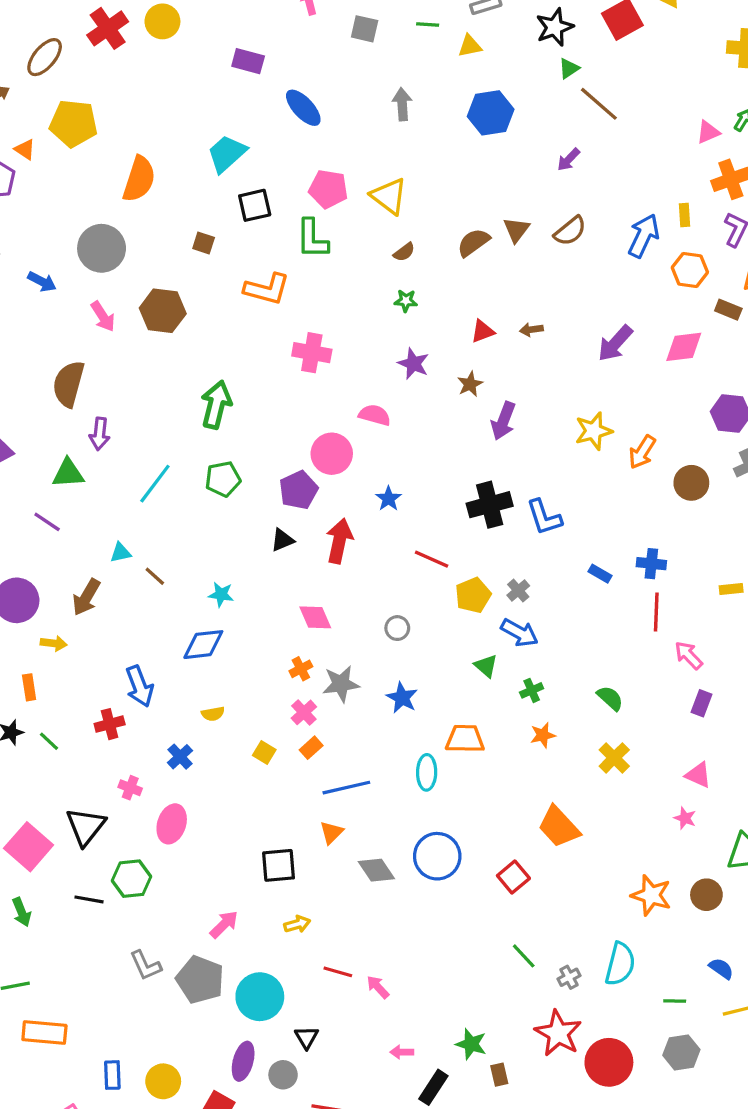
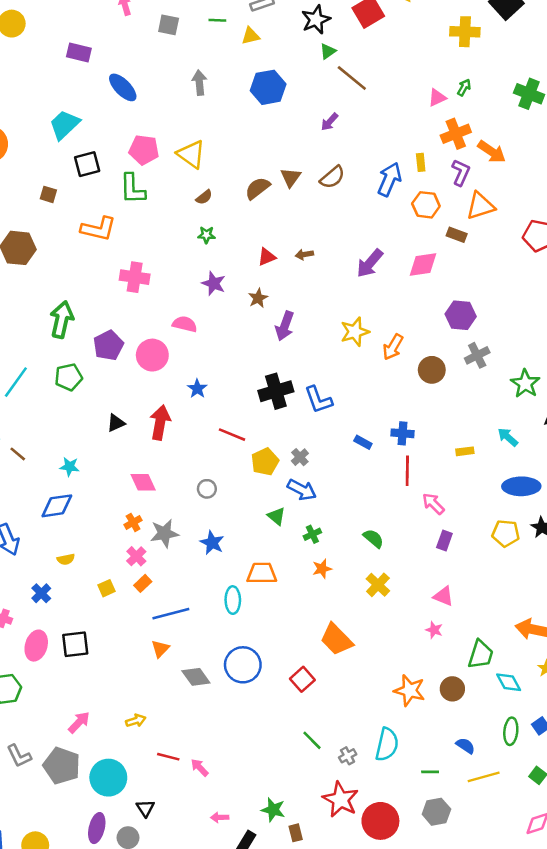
purple pentagon: (298, 490) -> (108, 345), moved
yellow square: (264, 753) -> (107, 588), turned 36
black square: (279, 865) -> (75, 644), moved

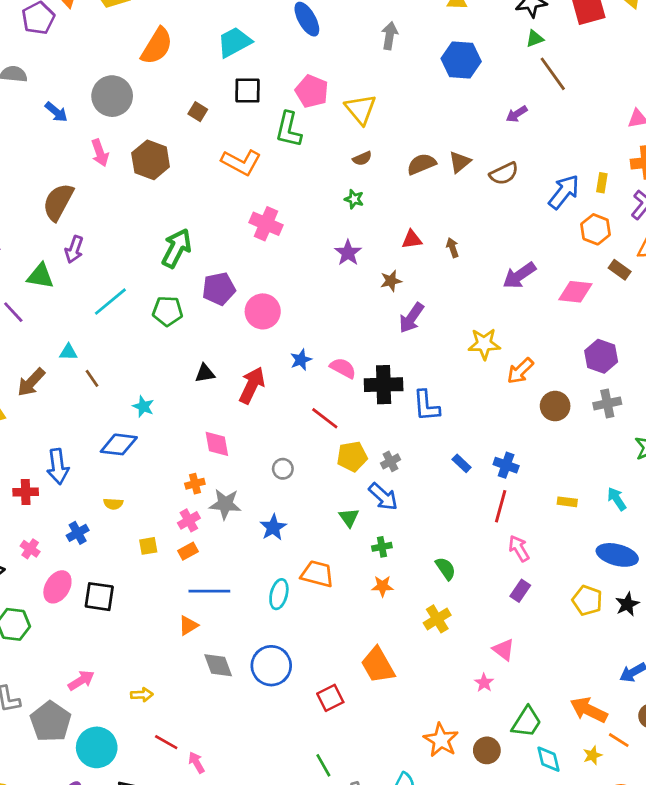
brown arrow: (304, 254) -> (452, 248), turned 66
pink semicircle: (185, 324) -> (343, 368), moved

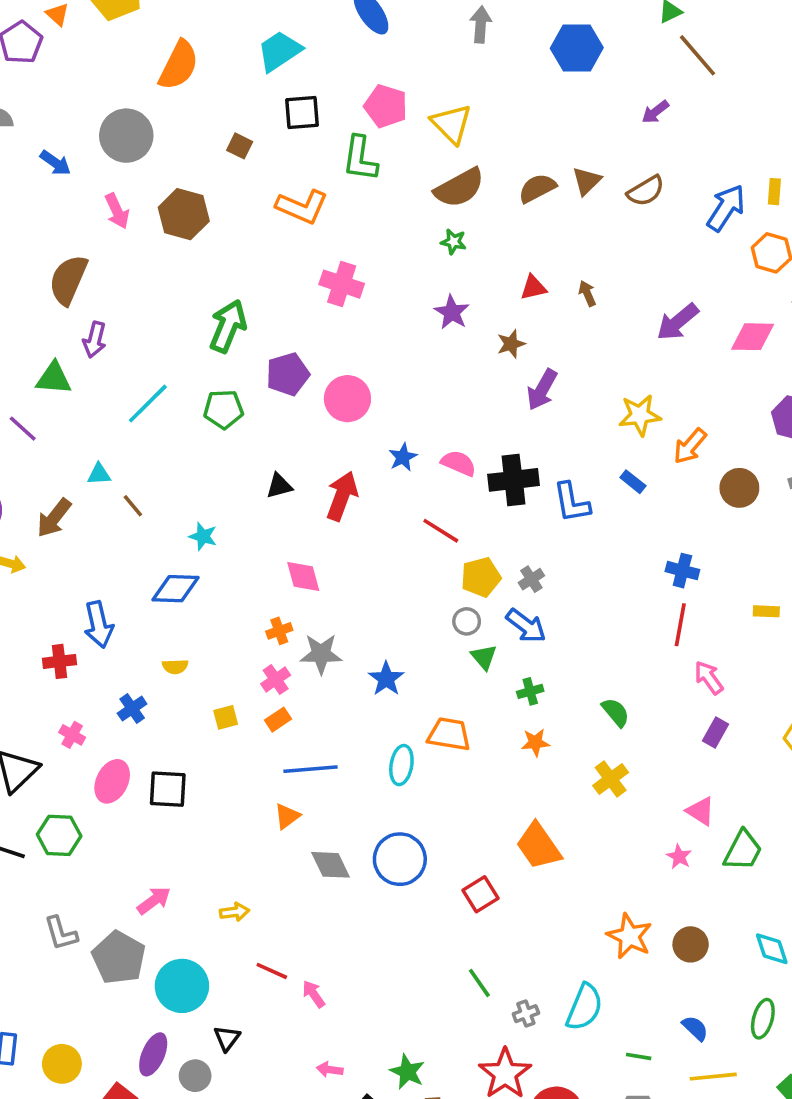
brown semicircle: (362, 158) -> (459, 188), size x2.0
blue rectangle: (462, 463) -> (633, 482), moved
gray circle: (283, 469) -> (467, 621), moved
green trapezoid: (527, 722) -> (743, 851), moved

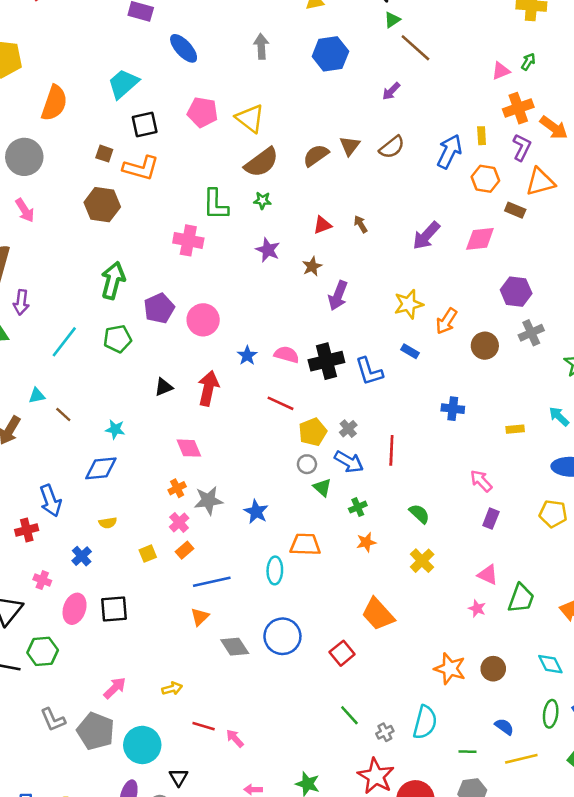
green L-shape: (360, 159) -> (216, 204), moved
orange L-shape: (302, 207) -> (141, 168), moved
brown hexagon: (184, 214) -> (102, 205), moved
red line: (680, 625) -> (391, 450), moved

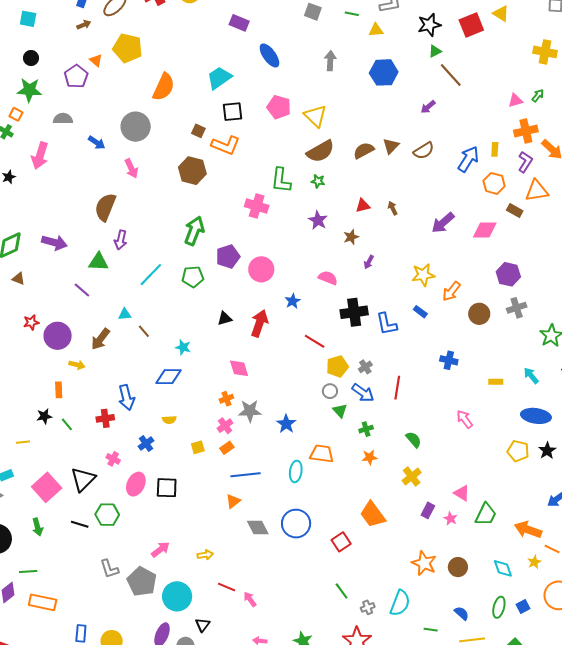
purple arrow: (338, 296) -> (369, 262), size x0.6
pink semicircle: (287, 355) -> (328, 278), moved
purple rectangle: (491, 519) -> (428, 510), moved

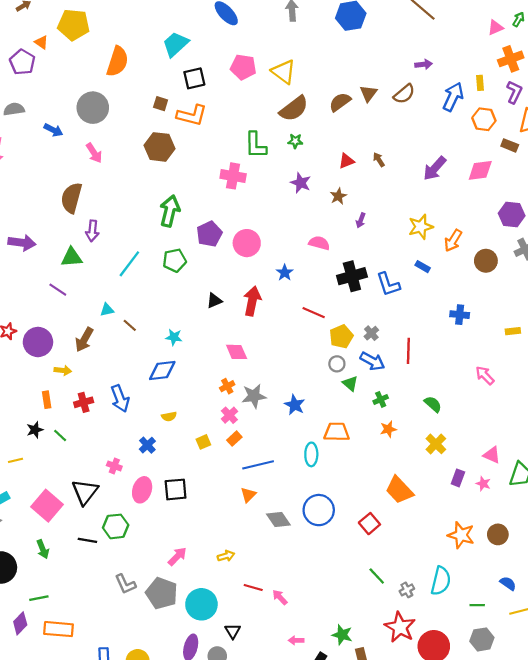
purple arrow: (428, 107) -> (424, 64), moved, turned -140
red cross: (105, 418) -> (84, 402), moved

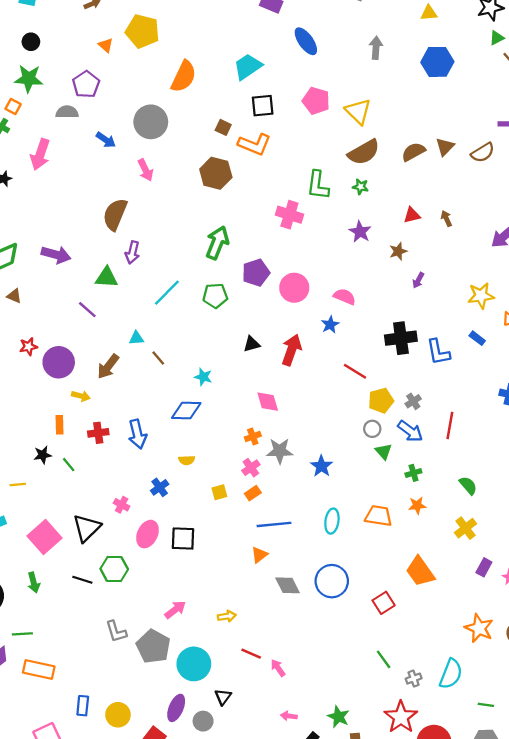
purple pentagon: (22, 62) -> (86, 84), moved
pink semicircle: (319, 243) -> (345, 297), moved
orange trapezoid: (337, 432) -> (378, 516), moved

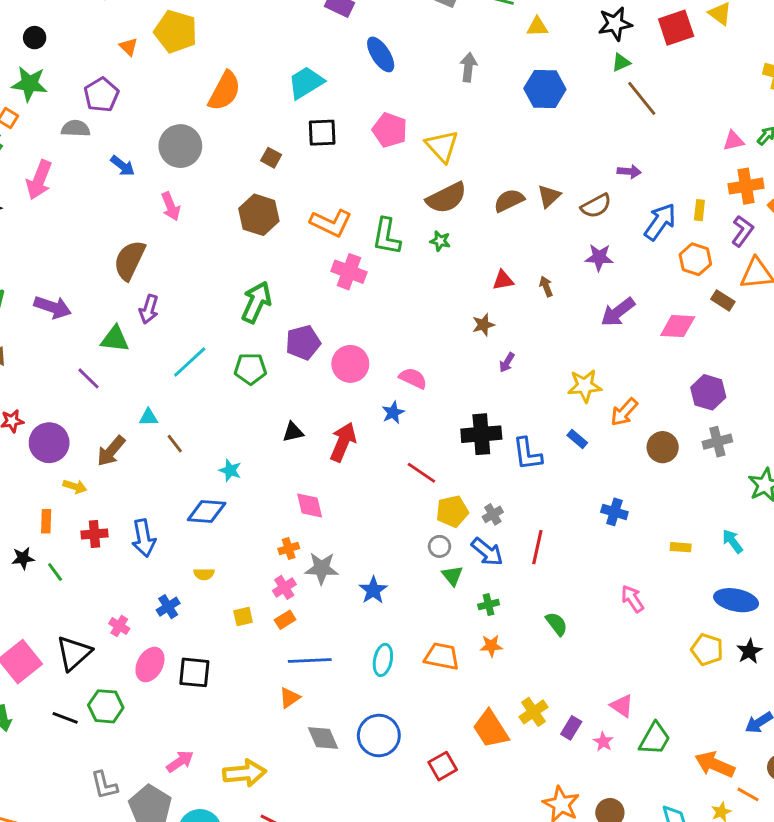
orange L-shape: (254, 144) -> (331, 223), moved
purple star: (360, 232) -> (599, 257), moved, turned -30
yellow cross: (466, 528) -> (533, 712), moved
yellow arrow: (227, 616) -> (244, 773), size x1.8

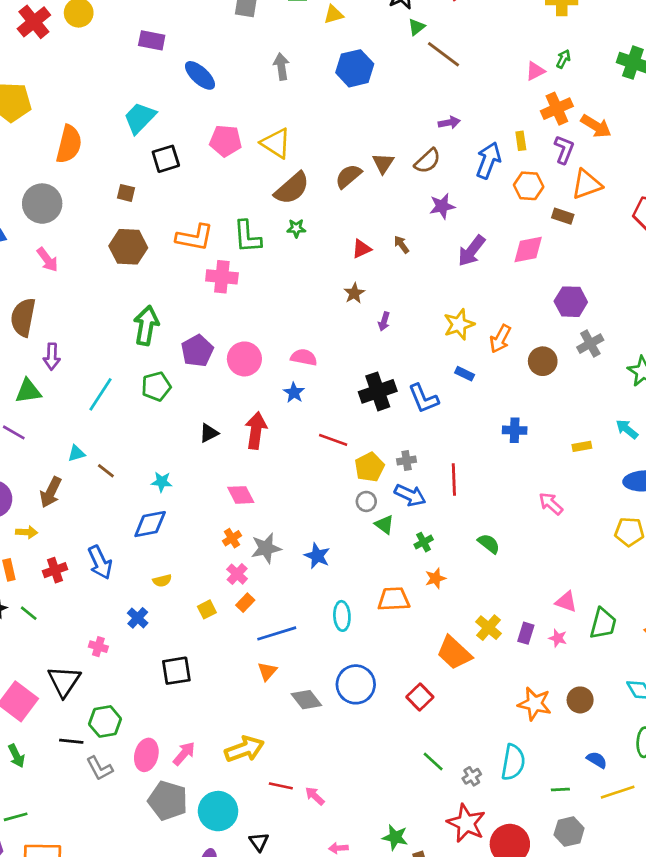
gray cross: (493, 514) -> (407, 461), turned 36
pink ellipse: (150, 665) -> (146, 755), moved
gray L-shape: (104, 785) -> (99, 768), moved

